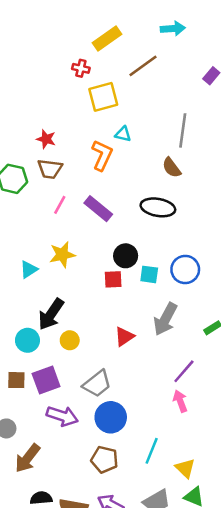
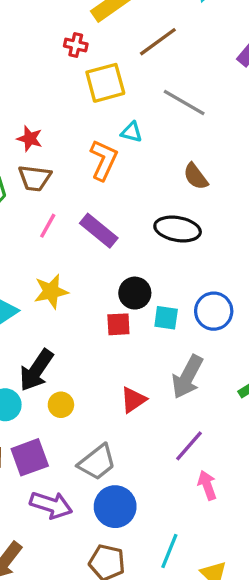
gray line: (183, 130) -> (184, 103), moved, turned -68
purple line: (184, 371) -> (189, 446), moved

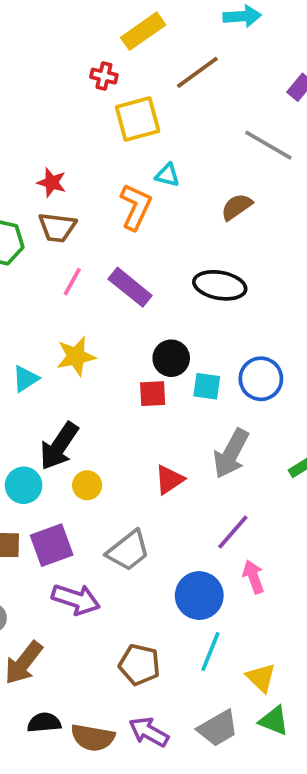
gray line: (184, 103) -> (268, 145), moved
brown semicircle: (196, 176) -> (237, 207), moved, turned 92
blue circle: (115, 507) -> (199, 596), moved

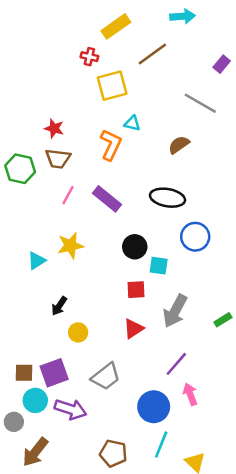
blue circle: (261, 379) -> (195, 237), moved
red square: (153, 394) -> (136, 290), moved
black arrow: (59, 446) -> (59, 306), size x0.6
cyan circle: (24, 485) -> (35, 400), moved

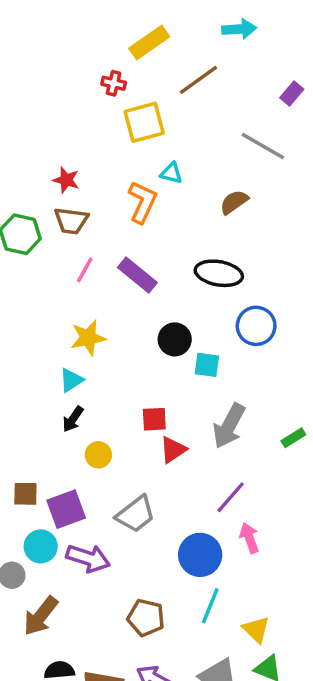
cyan triangle: (37, 261) -> (71, 380), moved
red square: (136, 290) -> (154, 419), moved
brown square: (24, 373) -> (25, 494), moved

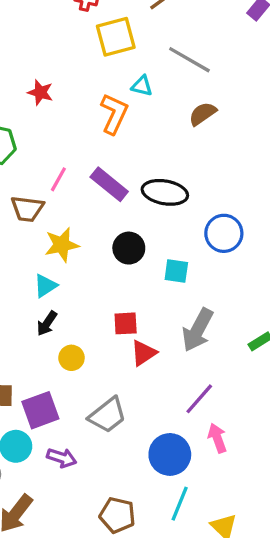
gray line: (263, 146) -> (189, 60), moved
brown trapezoid: (71, 221) -> (27, 209), moved
black ellipse: (219, 273) -> (165, 192), moved
black circle: (175, 339) -> (129, 248), moved
purple arrow: (88, 558) -> (62, 458), size x0.7

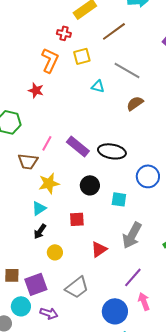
yellow square: (116, 37) -> (82, 56), size x0.7
orange L-shape: (114, 114) -> (50, 60), moved
red square: (126, 323) -> (77, 219), moved

